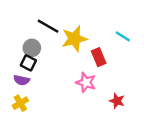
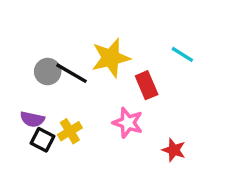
black line: (48, 26) -> (72, 73), moved
black square: (28, 63) -> (43, 140), moved
yellow cross: (20, 103) -> (70, 131), moved

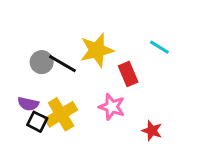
yellow cross: (70, 131) -> (61, 114), size x1.5

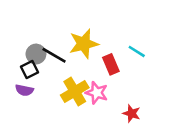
cyan line: (159, 47) -> (137, 51), moved
yellow cross: (61, 114) -> (75, 91), moved
black square: (37, 122) -> (30, 70), moved, turned 36

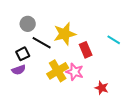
cyan line: (137, 51) -> (114, 40), moved
gray circle: (36, 54) -> (28, 24), moved
purple semicircle: (24, 90) -> (19, 70), turned -32

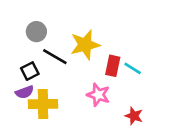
cyan line: (114, 40) -> (133, 68), moved
red rectangle: (86, 50) -> (113, 66), turned 35
yellow cross: (58, 71) -> (43, 104), moved, turned 30

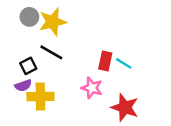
gray circle: (36, 32) -> (29, 17), moved
yellow star: (85, 45) -> (53, 22), moved
red star: (134, 116) -> (125, 107), size x1.6

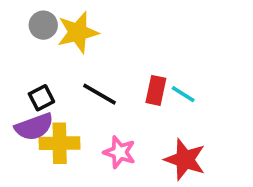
black line: (51, 52) -> (100, 94), moved
purple semicircle: (23, 85) -> (34, 127), size x1.5
pink star: (92, 88) -> (120, 152), moved

